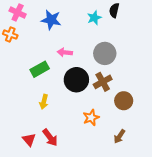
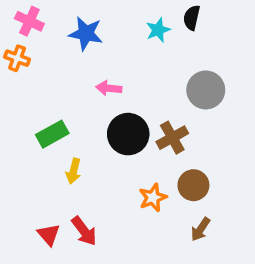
gray circle: (105, 53) -> (206, 90), moved
green rectangle: (40, 69) -> (52, 134), moved
brown circle: (124, 101) -> (193, 185), moved

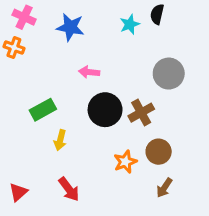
red triangle: (49, 235) -> (18, 192), moved, turned 30

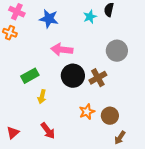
pink arrow: (89, 72) -> (62, 50), size x1.5
brown circle: (159, 152) -> (110, 116), moved
brown arrow: (164, 188) -> (120, 138), moved

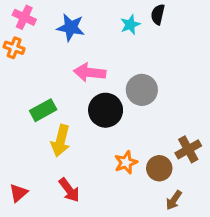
gray circle: (117, 51) -> (142, 90), moved
brown cross: (98, 78) -> (188, 149), moved
yellow arrow: (42, 97) -> (61, 141), size x1.5

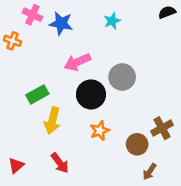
black semicircle: (158, 14) -> (167, 12), moved, turned 56
pink cross: (24, 17) -> (32, 15), moved
pink arrow: (90, 72) -> (77, 62), turned -30
orange star: (126, 162) -> (100, 131), moved

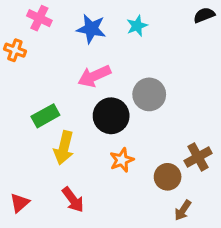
blue star: (61, 23) -> (91, 29), moved

